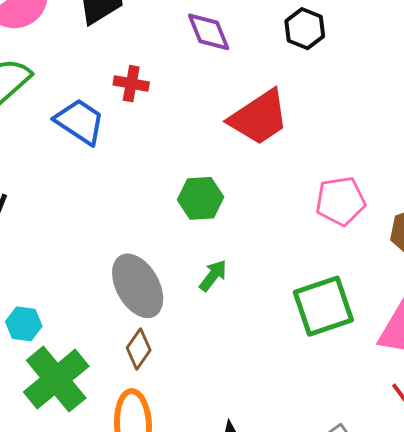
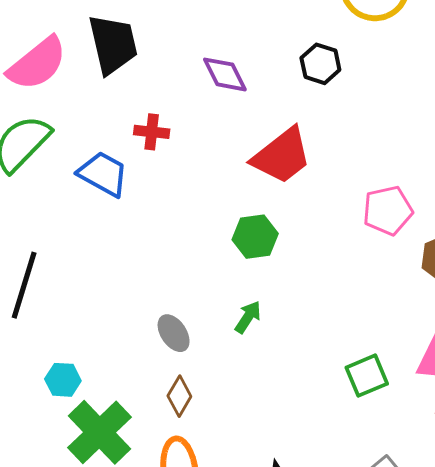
green hexagon: (201, 198) -> (255, 237), moved
pink pentagon: (340, 201) -> (388, 210), moved
gray ellipse: (138, 286) -> (174, 333), size x0.6
green square: (323, 306) -> (367, 376), moved, size x0.7

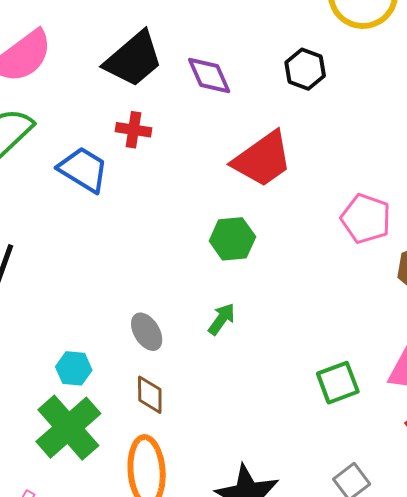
black trapezoid: (113, 44) -> (133, 59), moved, turned 60
pink pentagon: (388, 210) -> (366, 219), turned 30
cyan hexagon: (63, 380) -> (74, 368), moved
brown diamond: (179, 396) -> (150, 395), turned -33

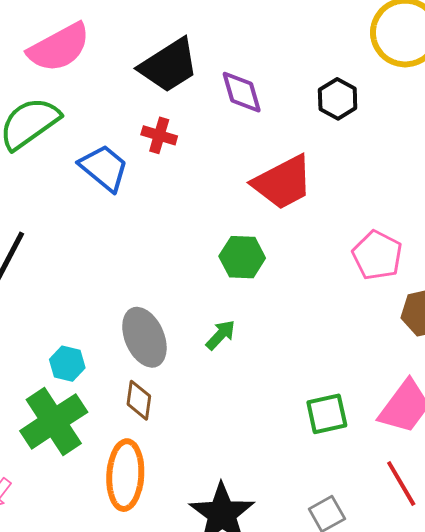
gray ellipse: (147, 332) -> (144, 337), size x1.5

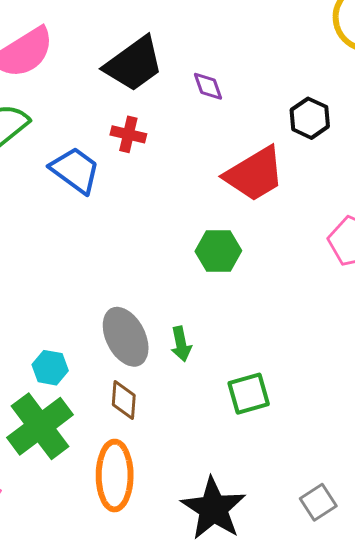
purple diamond: (242, 92) -> (208, 86), size x0.7
black hexagon: (338, 99) -> (310, 118), moved
green arrow: (220, 335) -> (181, 344), moved, turned 128
green square: (327, 414) -> (249, 394), moved

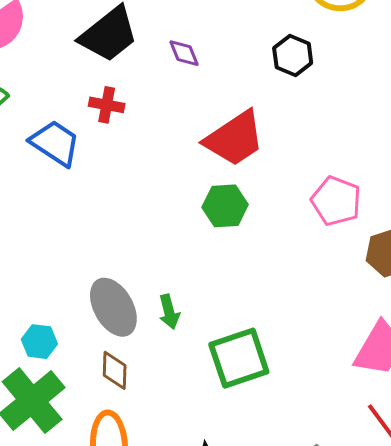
black hexagon: (310, 118) -> (293, 56), moved
green hexagon: (218, 251) -> (225, 206), moved
green square: (249, 394) -> (239, 358), size x1.4

